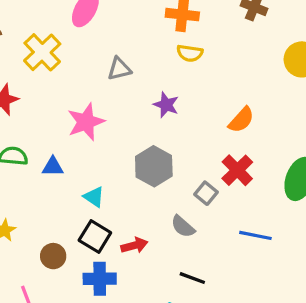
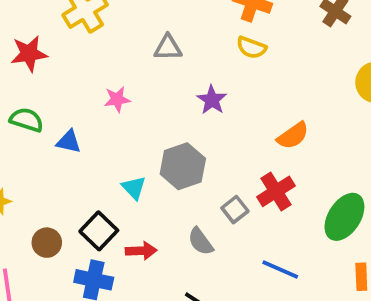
pink star: (86, 122) -> (117, 99), size x0.6
cyan triangle: (94, 197) -> (134, 188), moved

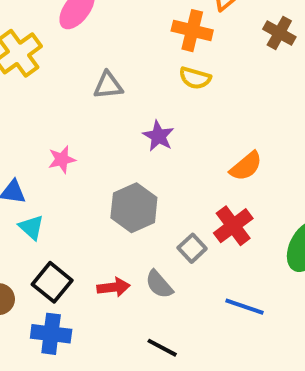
pink star: (117, 99) -> (62, 159), moved
cyan triangle: (134, 188) -> (31, 227), moved
red arrow: (141, 251) -> (114, 287), moved

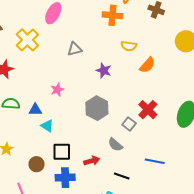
yellow semicircle: (195, 78) -> (129, 46), moved
orange semicircle: (246, 166) -> (147, 65), moved
black square: (52, 282) -> (62, 152), turned -30
red arrow: (114, 287) -> (92, 161), moved
blue line: (245, 307) -> (155, 161), moved

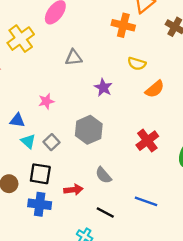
gray square: (129, 124) -> (52, 142), moved

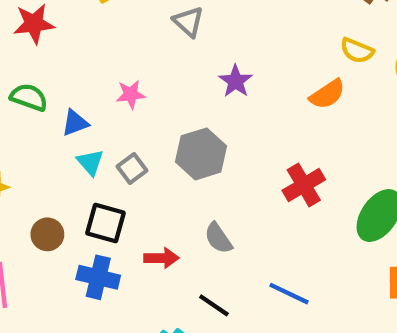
gray triangle: (74, 58) -> (188, 22), turned 42
yellow semicircle: (137, 64) -> (357, 51), moved
blue triangle: (17, 120) -> (75, 123), turned -35

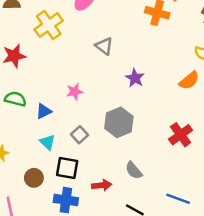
cyan triangle: (90, 162) -> (47, 142), moved

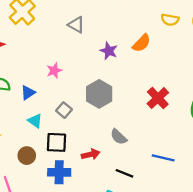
orange semicircle: (189, 80) -> (142, 43), moved

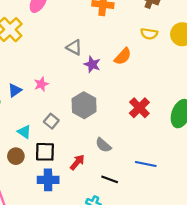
gray triangle: (76, 25) -> (74, 47), moved
blue triangle: (28, 93) -> (15, 90), moved
red arrow: (91, 154) -> (77, 162), turned -35
brown circle: (27, 156) -> (16, 156), moved

